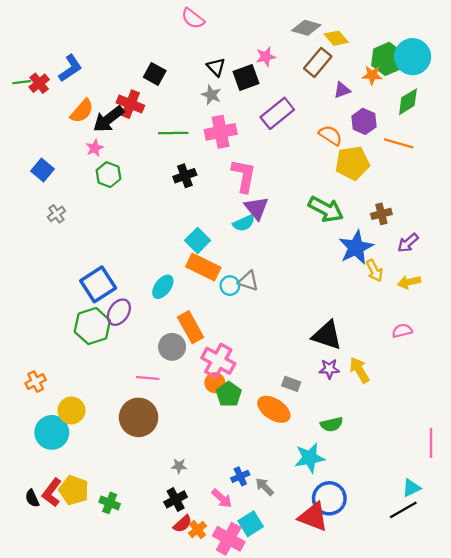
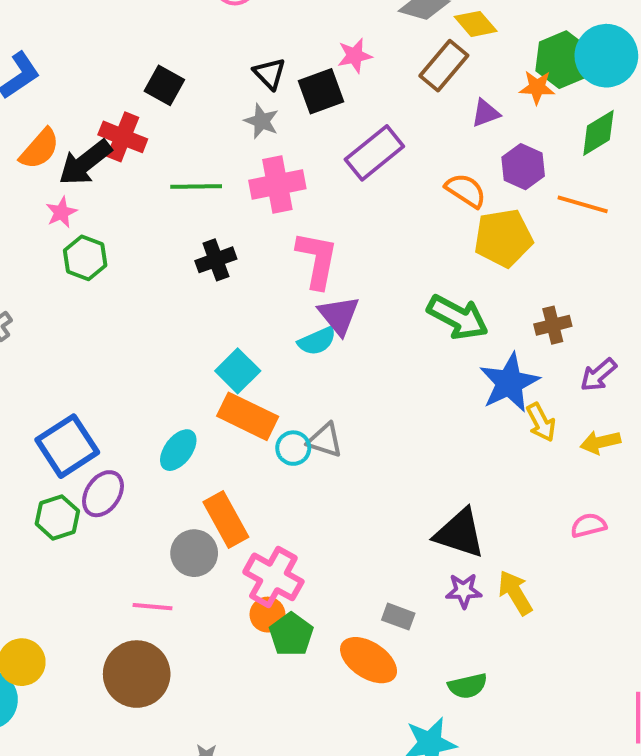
green hexagon: (92, 326) -> (57, 517), size x0.7

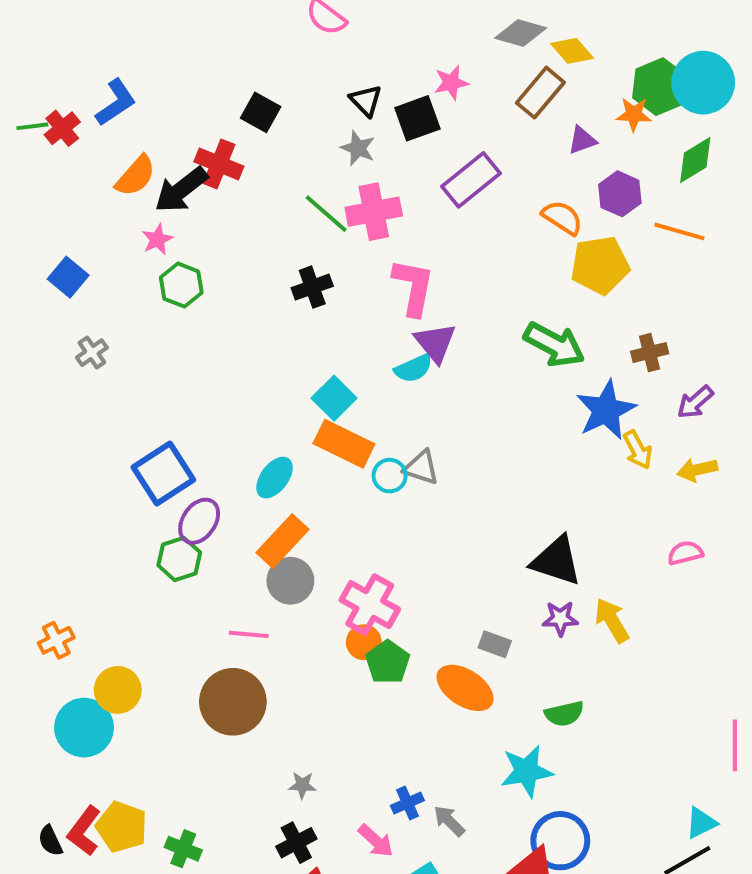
green line: (196, 186) -> (326, 214), moved, turned 42
green hexagon: (57, 517) -> (179, 559), moved
orange rectangle: (226, 519) -> (282, 541), moved, turned 72

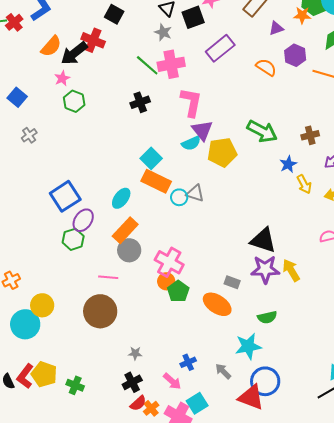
yellow pentagon: (600, 265) -> (222, 152), moved
blue star: (606, 410) -> (288, 164), size x0.6
purple star: (560, 618) -> (265, 269), size x1.6
gray arrow: (449, 821) -> (223, 371), moved

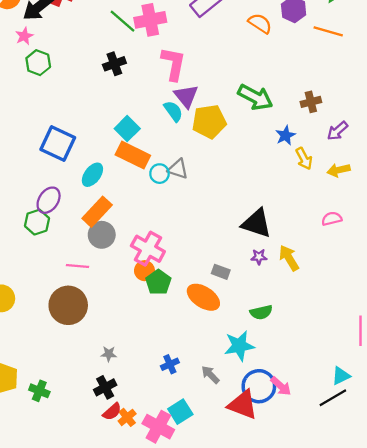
cyan semicircle: (191, 143) -> (173, 111), turned -102
blue square: (65, 196) -> (58, 144), moved, turned -32
purple star: (265, 269) -> (259, 257), size x0.5
pink arrow: (172, 381) -> (281, 386), moved

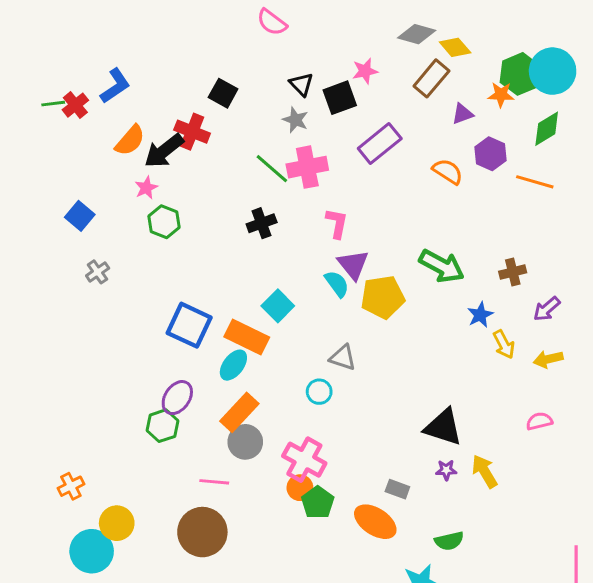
pink L-shape: (173, 64) -> (337, 223), size x0.7
orange rectangle: (133, 155) -> (247, 337), moved
cyan circle: (159, 174) -> (319, 392), moved

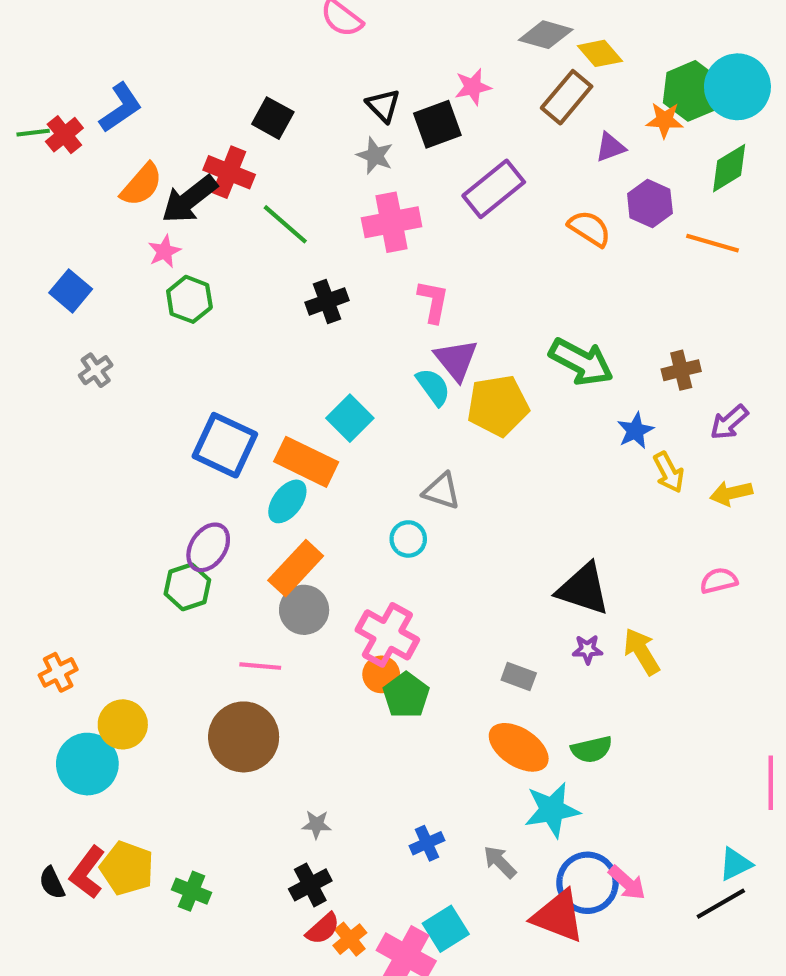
green line: (272, 169) -> (285, 224), moved
orange ellipse: (375, 522) -> (519, 747), moved

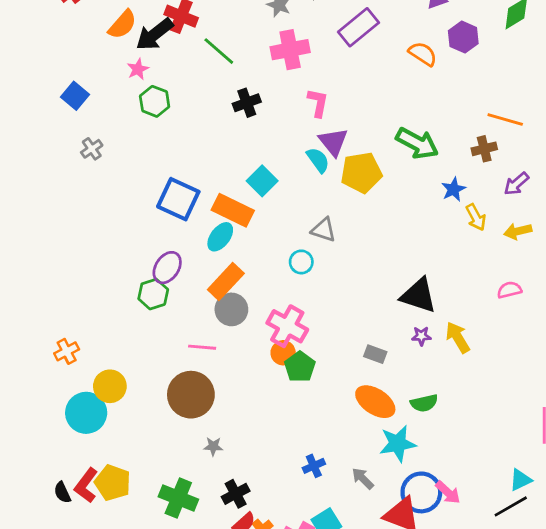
orange line: (712, 243) -> (505, 119), moved
gray star: (317, 824) -> (213, 446), moved
green cross: (192, 891) -> (178, 498), moved, size x1.5

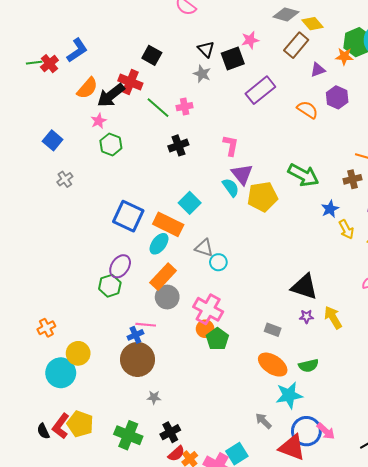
pink cross: (290, 50) -> (185, 107), moved, size x0.6
gray triangle: (324, 230) -> (204, 248), moved
blue cross: (314, 466) -> (135, 335), moved

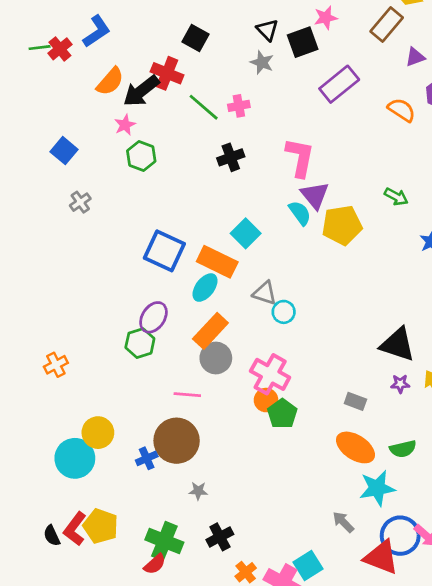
pink L-shape: (231, 145) -> (300, 157), size x1.4
green arrow: (303, 175) -> (396, 197), size x0.6
orange cross: (46, 328) -> (56, 365), moved
blue cross: (135, 335) -> (147, 458), moved
red semicircle: (176, 454) -> (155, 564), moved

